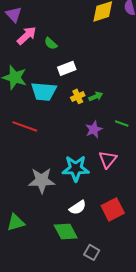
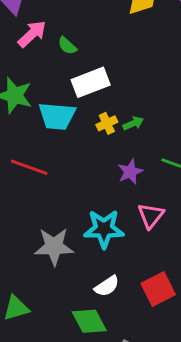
white rectangle: (67, 68) -> (91, 82), size x1.4

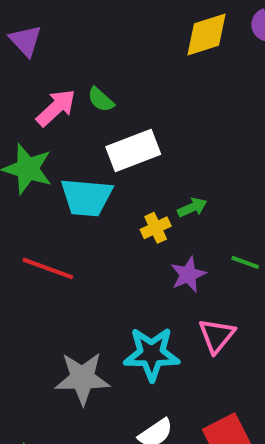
pink arrow: (32, 34) -> (56, 108), moved
yellow cross: (107, 123) -> (156, 228), moved

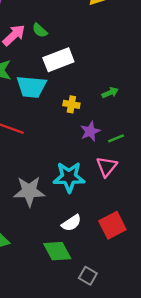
green arrow: (192, 207) -> (110, 93), moved
yellow cross: (156, 228) -> (71, 104), turned 35
green line: (245, 262) -> (116, 138), moved, turned -42

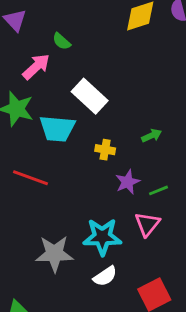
green semicircle: (40, 30) -> (61, 41), moved
white rectangle: (58, 60) -> (90, 96), turned 64
white semicircle: (71, 223) -> (105, 276), moved

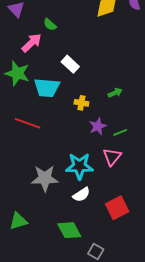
white rectangle: (90, 96) -> (70, 64), size x0.7

